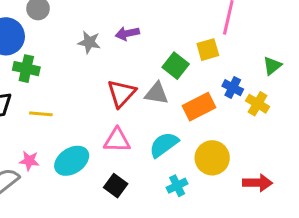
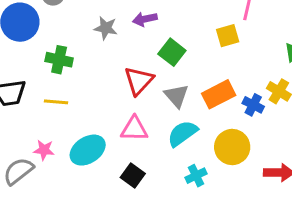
green square: (176, 66) -> (172, 52), moved
green cross: (26, 69) -> (59, 60), moved
blue cross: (233, 88) -> (253, 105), moved
gray triangle: (157, 93) -> (176, 96), moved, turned 40

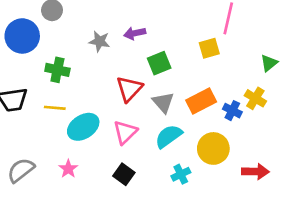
green square: (172, 52) -> (159, 63), turned 30
pink triangle: (134, 129) -> (125, 132), turned -45
pink star: (44, 150) -> (68, 169), moved, turned 30
cyan ellipse: (88, 150) -> (83, 127), moved

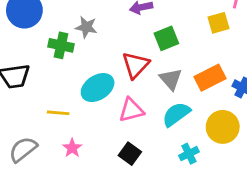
gray star: (99, 41) -> (86, 27), moved
yellow line: (55, 108) -> (58, 113), moved
cyan ellipse: (83, 127) -> (98, 88), moved
pink triangle: (125, 132) -> (131, 110), turned 30

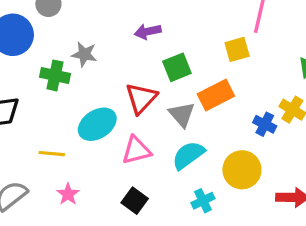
orange rectangle: (210, 78) -> (216, 95), moved

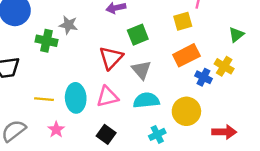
orange rectangle: (216, 95) -> (186, 55), moved
cyan ellipse: (97, 124) -> (76, 98), moved, turned -60
cyan semicircle: (188, 155) -> (146, 100), turned 30

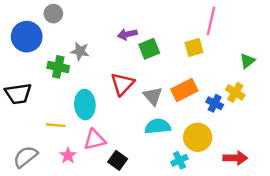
green square: (138, 35) -> (149, 49), moved
orange rectangle: (186, 55) -> (184, 90), moved
pink triangle: (107, 97) -> (95, 140), moved
cyan ellipse: (76, 98) -> (85, 105), moved
cyan cross: (157, 134) -> (179, 160), moved

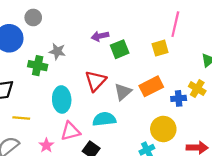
gray triangle: (153, 96) -> (123, 92), turned 30
blue cross: (215, 103) -> (179, 98), turned -32
yellow line: (56, 125) -> (21, 118), moved
cyan semicircle: (158, 126) -> (104, 119), moved

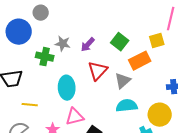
purple arrow: (100, 36) -> (88, 45), moved, turned -35
green square: (120, 49) -> (120, 42), turned -30
orange rectangle: (151, 86) -> (140, 61), moved
cyan semicircle: (104, 119) -> (127, 106), moved

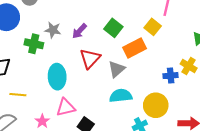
yellow square: (157, 41) -> (153, 27), turned -35

